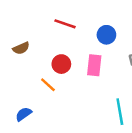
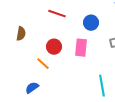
brown semicircle: (21, 48) -> (21, 34), turned -56
blue semicircle: (24, 114) -> (32, 88), moved

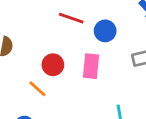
red line: (57, 14) -> (71, 18), moved

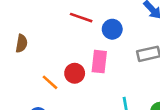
red circle: (53, 65) -> (75, 73), moved

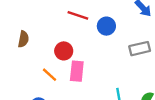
pink rectangle: (99, 62) -> (77, 71), moved
red circle: (75, 73) -> (64, 51), moved

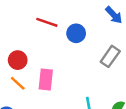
gray rectangle: (140, 49) -> (110, 56), turned -42
red circle: (64, 51) -> (18, 60), moved

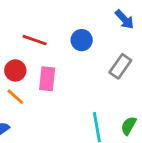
red line: (47, 22) -> (35, 40), moved
pink rectangle: (46, 80) -> (47, 79), moved

